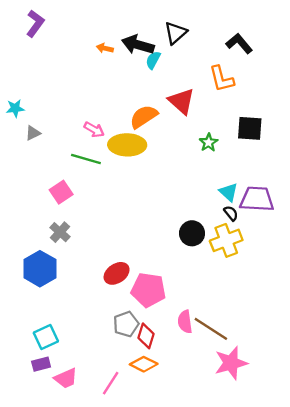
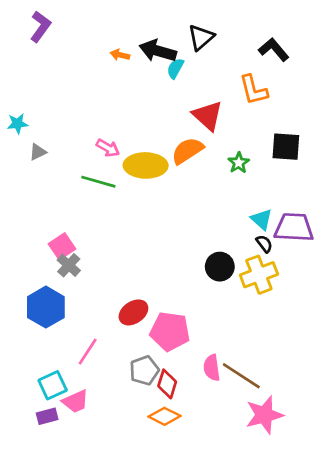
orange semicircle: (144, 117) -> (187, 151), moved
pink square: (61, 192) -> (62, 246), moved
pink trapezoid: (66, 378) -> (75, 401), moved
pink line: (111, 383) -> (88, 352), moved

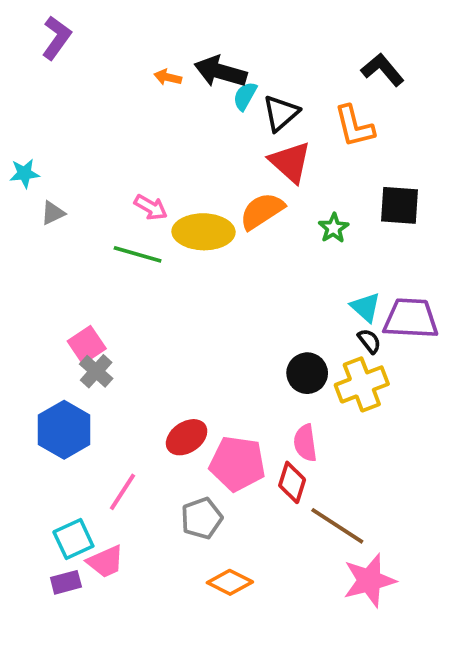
black triangle: (201, 37) -> (281, 113), moved
pink semicircle: (212, 368) -> (305, 443), moved
red diamond: (167, 384) -> (292, 482), moved

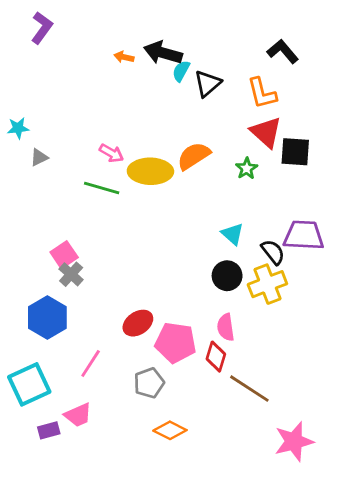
red triangle: (290, 162) -> (266, 132), moved
cyan triangle: (366, 307) -> (233, 234), moved
black semicircle: (369, 341) -> (273, 252), size x1.4
cyan square: (73, 539) -> (29, 384), moved, size x1.4
pink star: (369, 580) -> (294, 441), moved

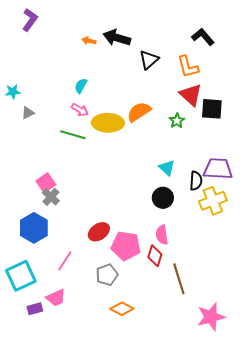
cyan semicircle: (181, 71) -> (81, 86), moved
black semicircle: (273, 252) -> (196, 181), turned 42
yellow cross: (267, 284) -> (213, 201), moved
brown line: (249, 389) -> (179, 279), turned 40

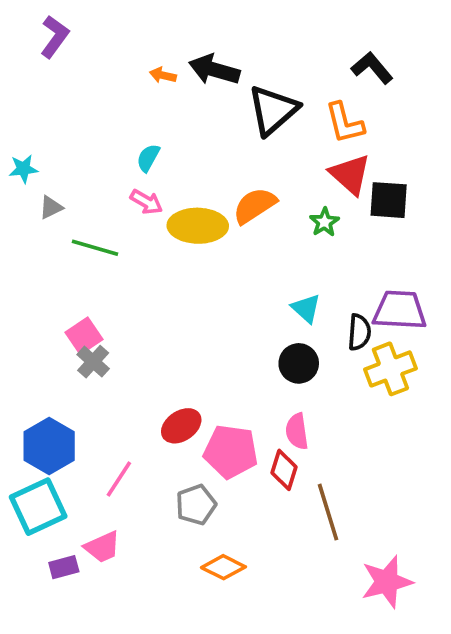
black triangle: (149, 60) -> (273, 110), size x1.4
green line: (73, 135) -> (95, 248), moved
blue hexagon: (34, 228) -> (49, 446), moved

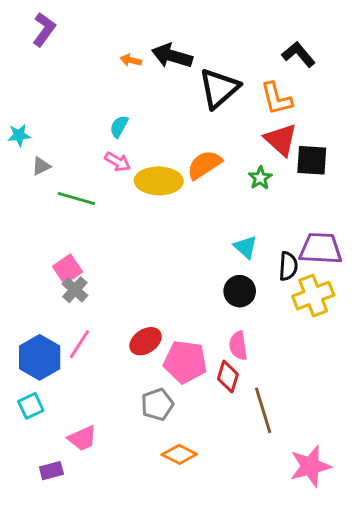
pink line: (119, 479) -> (79, 344), moved
cyan square: (38, 507) -> (31, 406), size x0.6
purple rectangle: (64, 567) -> (51, 471), moved

